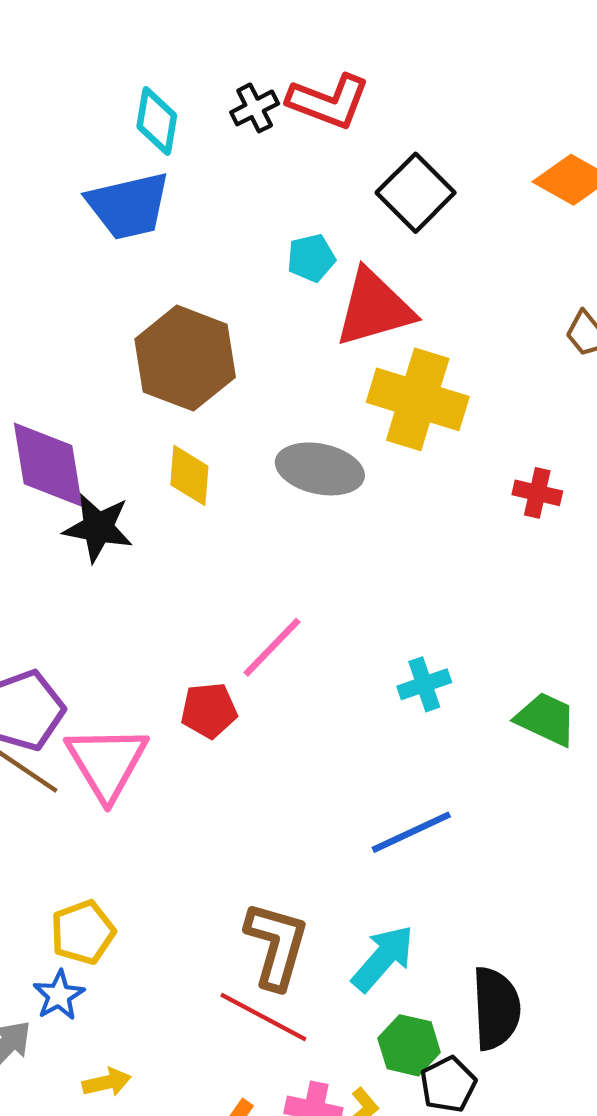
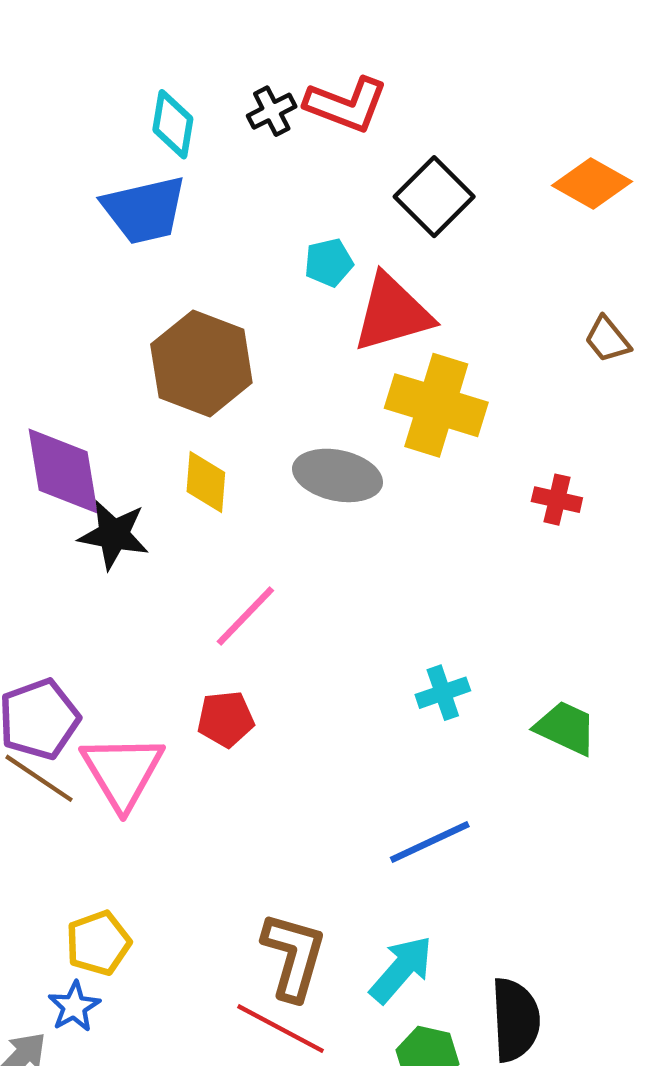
pink line: (272, 647) -> (245, 616), moved

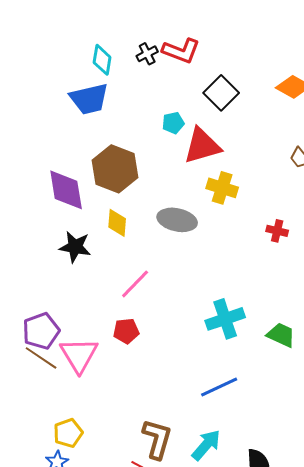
yellow cross: (436, 405) -> (222, 188), size x0.7
purple diamond: (63, 471) -> (66, 190), moved
cyan cross: (443, 693) -> (225, 319), size x1.6

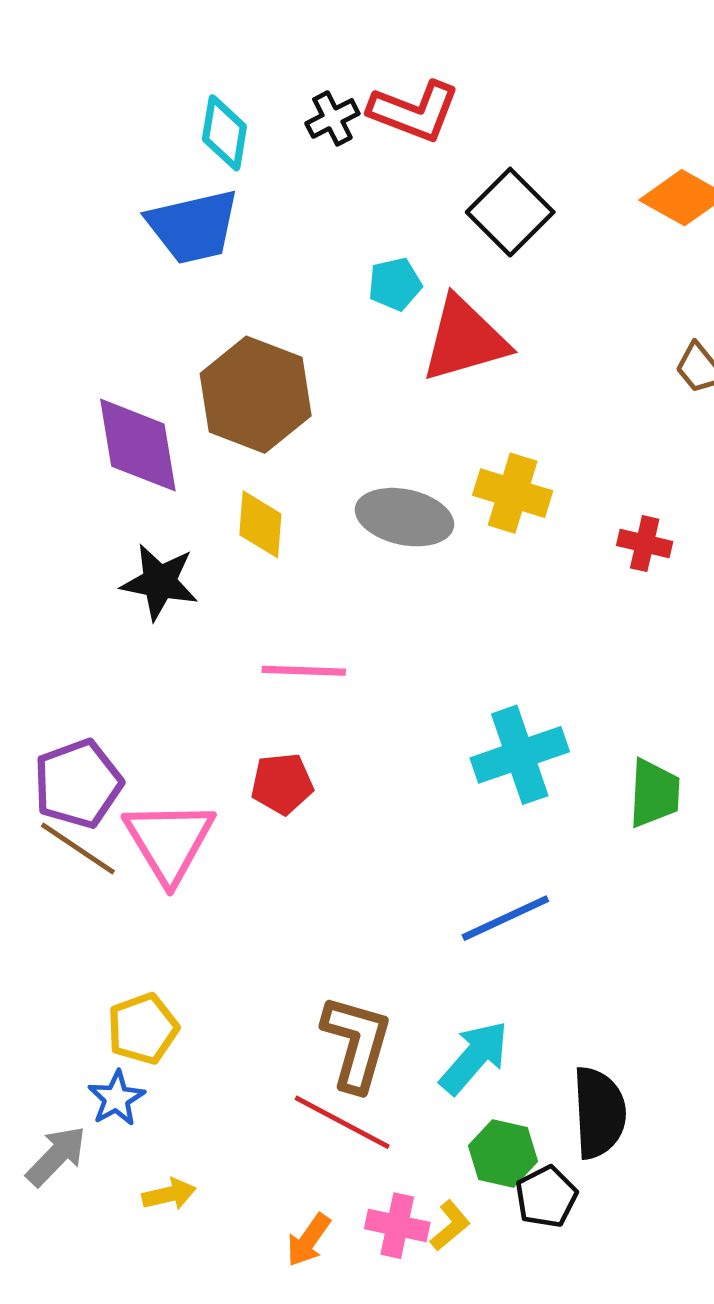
yellow cross: (222, 188) -> (513, 493), moved
pink line: (135, 284) -> (304, 671), turned 48
green trapezoid: (281, 335) -> (654, 793), turned 68

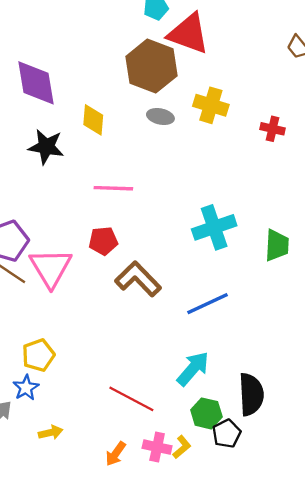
red triangle: (465, 339) -> (188, 34), turned 36
brown hexagon: (256, 395) -> (151, 66), moved
gray ellipse: (405, 517) -> (160, 117), size x0.6
brown L-shape: (356, 1043) -> (138, 279), moved, turned -60

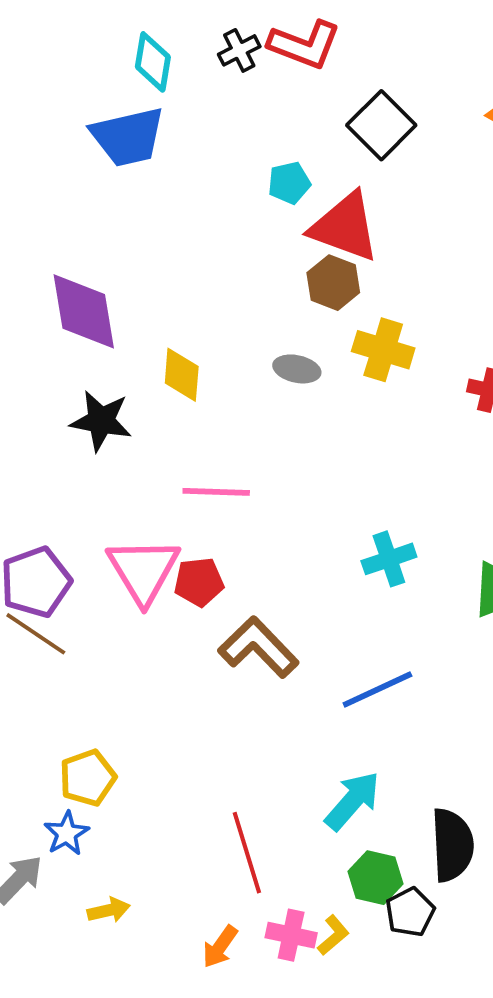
brown hexagon: (151, 66) -> (333, 283), moved, size x0.6
cyan cross: (214, 227) -> (389, 559), size x0.7
pink triangle: (51, 268) -> (143, 570), moved
red line: (131, 399) -> (247, 853), turned 45

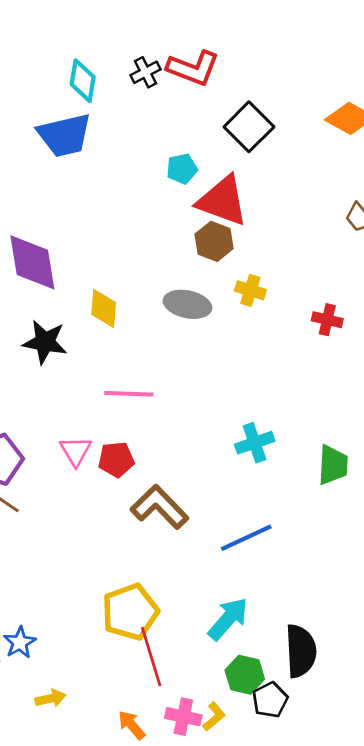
yellow cross: (383, 350) -> (250, 290), size x0.7
gray ellipse: (297, 369) -> (187, 304), size x1.4
pink triangle: (143, 570) -> (76, 451), size x0.6
yellow pentagon: (88, 778) -> (130, 612), moved, size x1.4
orange arrow: (220, 947) -> (132, 725), turned 104

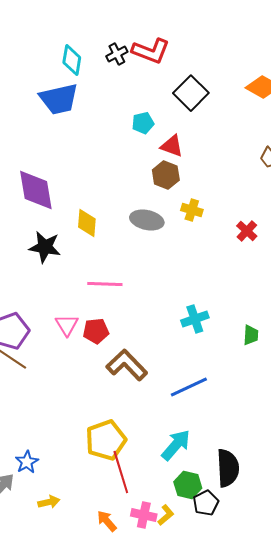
red triangle: (222, 201) -> (172, 146), size x0.6
red cross: (327, 320) -> (247, 231), turned 30
green trapezoid: (333, 465) -> (251, 335), size x0.7

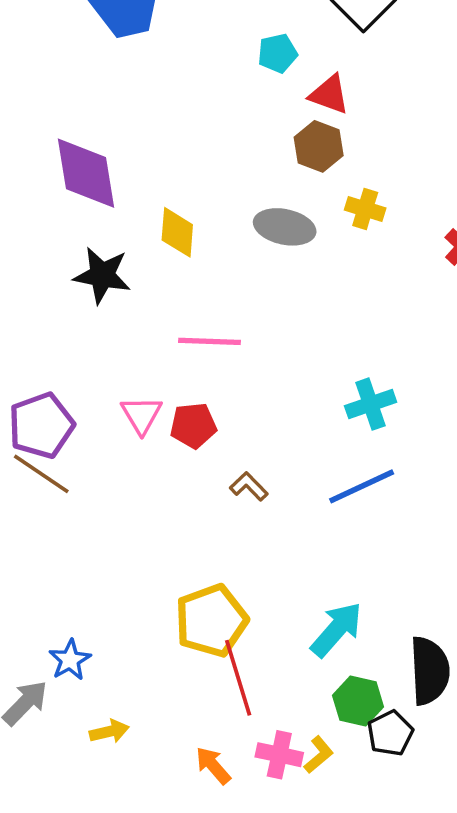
brown L-shape: (127, 365) -> (249, 486), size x0.5
blue line: (189, 387) -> (362, 486), moved

